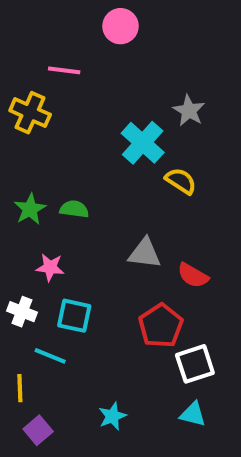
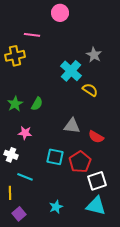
yellow cross: (30, 113) -> (15, 56), turned -36
green semicircle: (74, 209) -> (37, 104), turned 112
cyan square: (74, 316) -> (55, 157), moved
cyan triangle: (193, 414) -> (96, 206), size x1.5

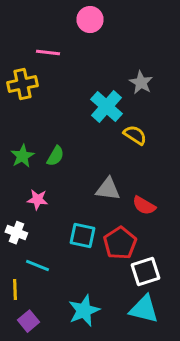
cyan star: (56, 207) -> (84, 311), size x1.5

